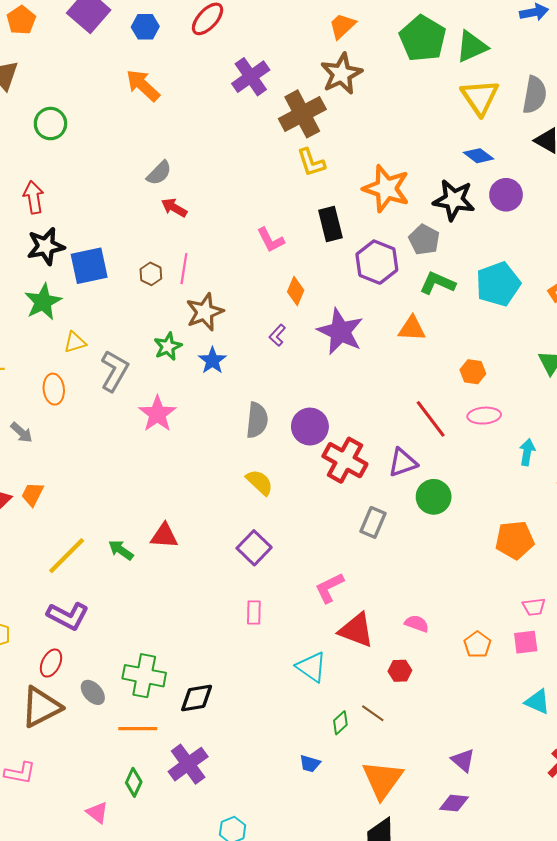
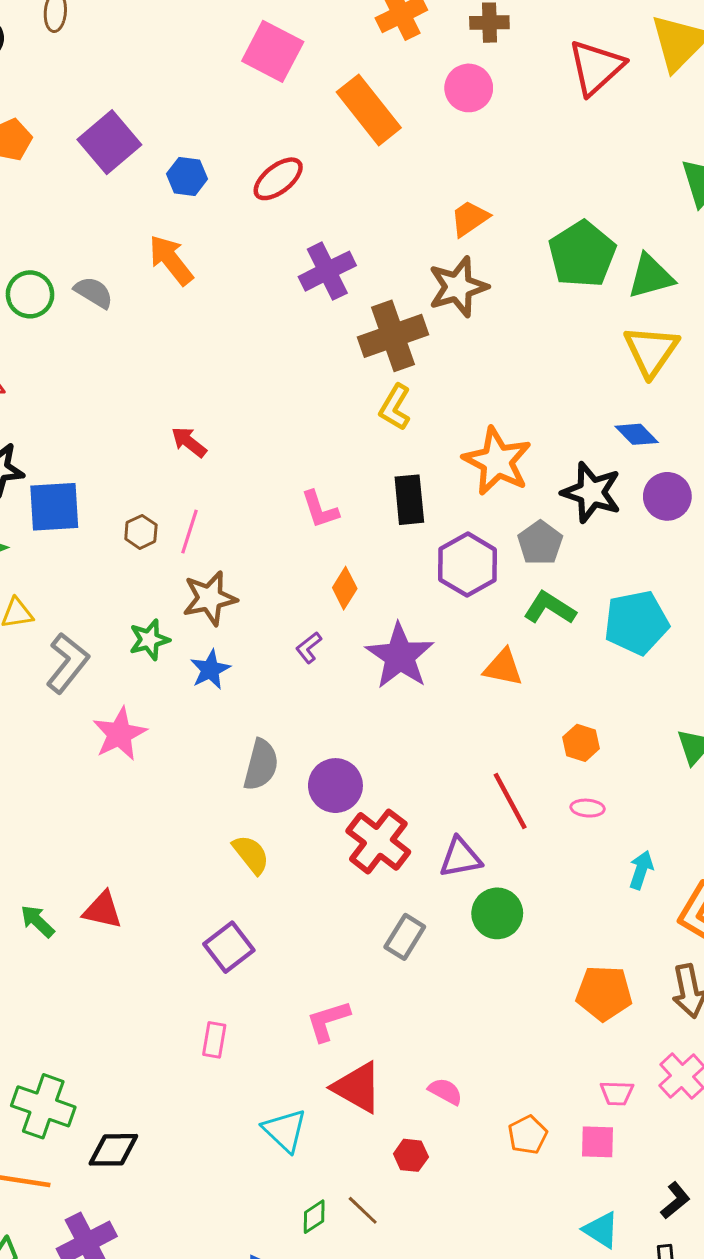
yellow L-shape: (311, 162) -> (395, 407), turned 40
gray semicircle: (159, 173) -> (94, 292), moved, turned -112
pink ellipse: (484, 416) -> (588, 808), size x0.7

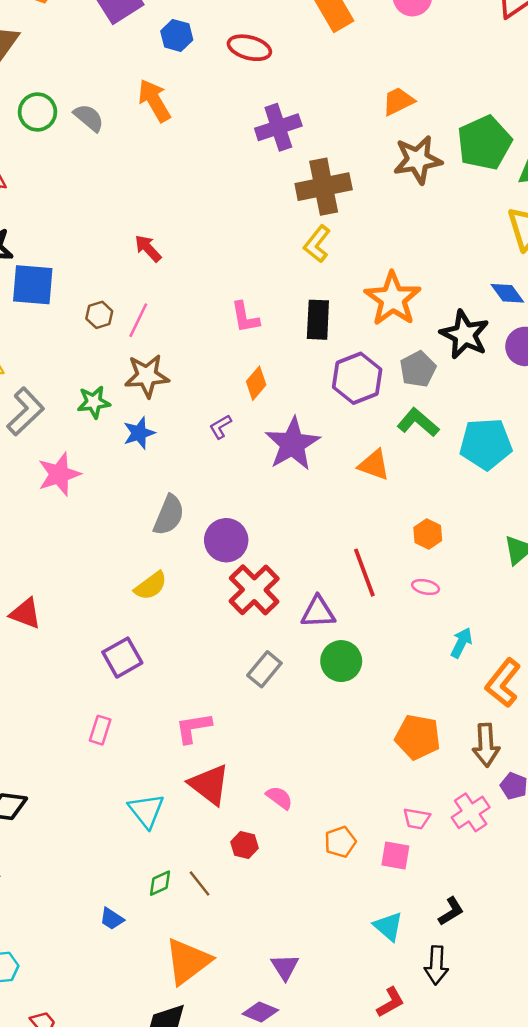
red ellipse: (278, 179) -> (249, 48), turned 45
brown star: (458, 287) -> (418, 160), moved
yellow semicircle: (251, 854) -> (151, 586), turned 84

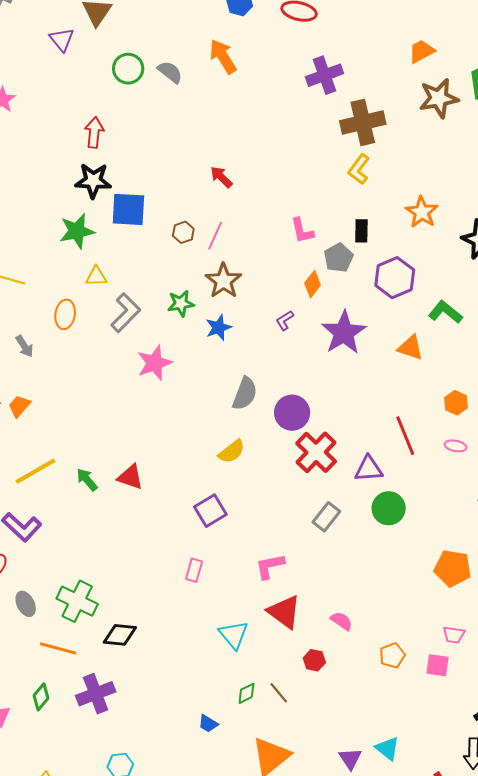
orange star: (393, 299) -> (422, 212), size x0.7
black rectangle: (318, 320) -> (361, 231), size x0.7
gray pentagon: (418, 369) -> (339, 258), moved
brown star: (147, 376) -> (223, 281), turned -30
cyan triangle: (388, 926) -> (387, 748), moved

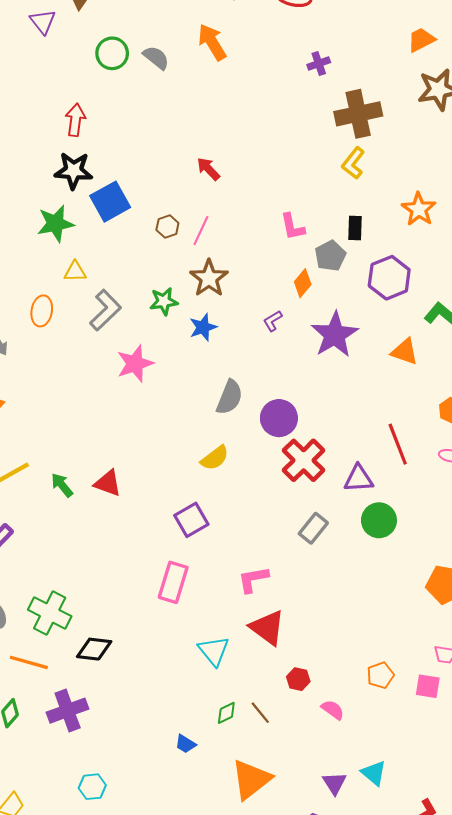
purple cross: (325, 75) -> (319, 63), size x0.6
blue square: (128, 209) -> (110, 202), turned -33
pink rectangle: (194, 570) -> (173, 582), size x1.6
pink semicircle: (342, 621) -> (333, 710), moved

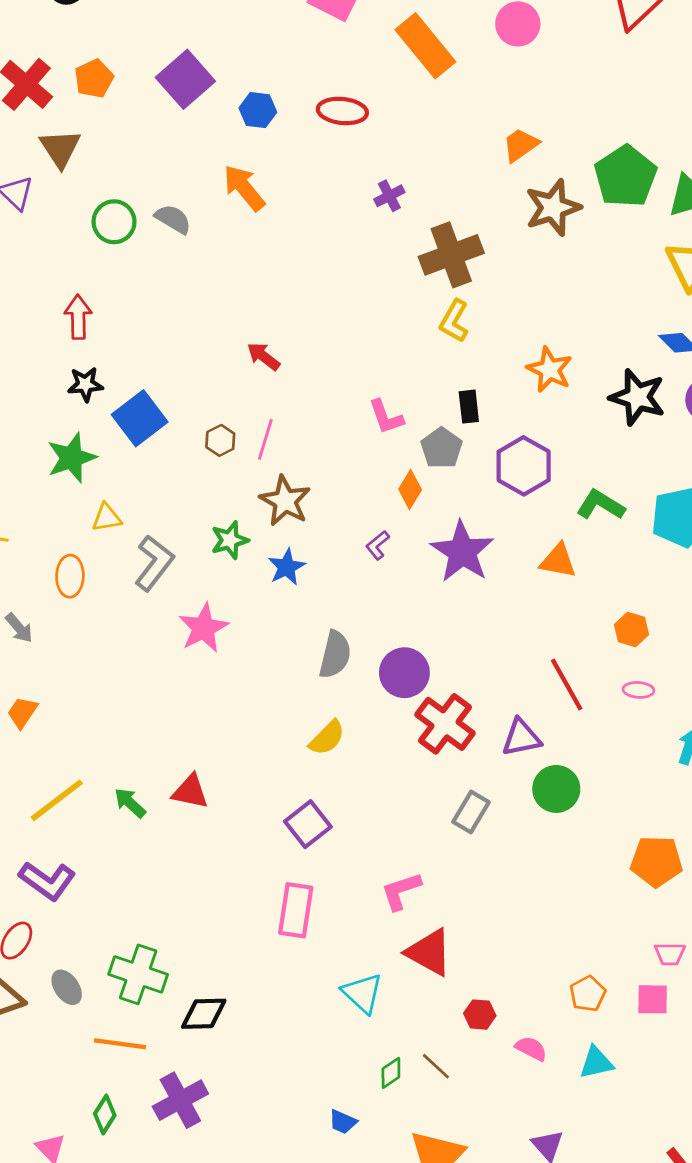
black star: (74, 171) -> (85, 384), size x0.7
cyan triangle: (374, 773) -> (596, 1063), moved, turned -44

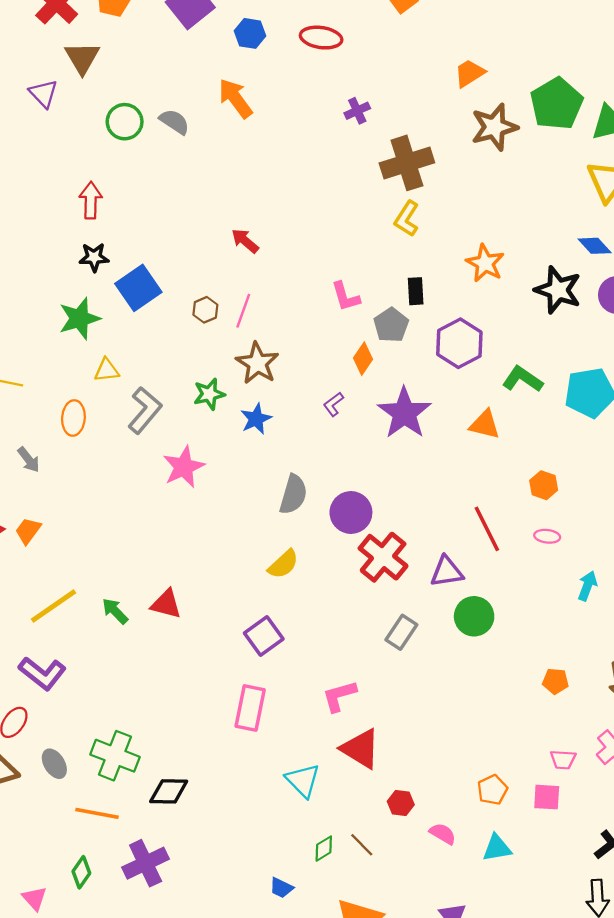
orange pentagon: (656, 861) -> (555, 681), size x0.6

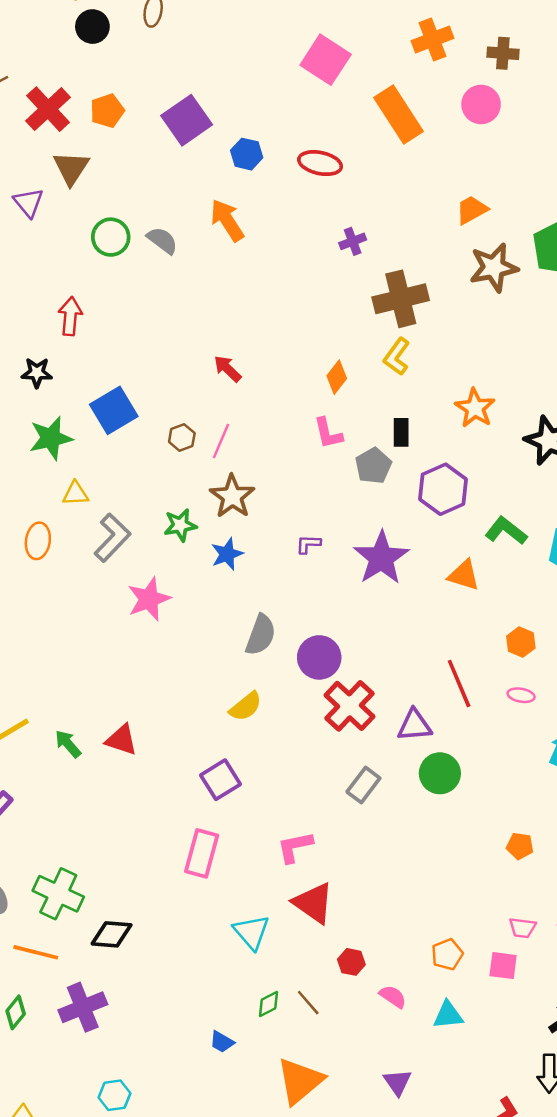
black star: (94, 257) -> (37, 373), moved
orange diamond: (363, 359) -> (337, 377), moved
purple L-shape: (333, 404) -> (308, 544), turned 35

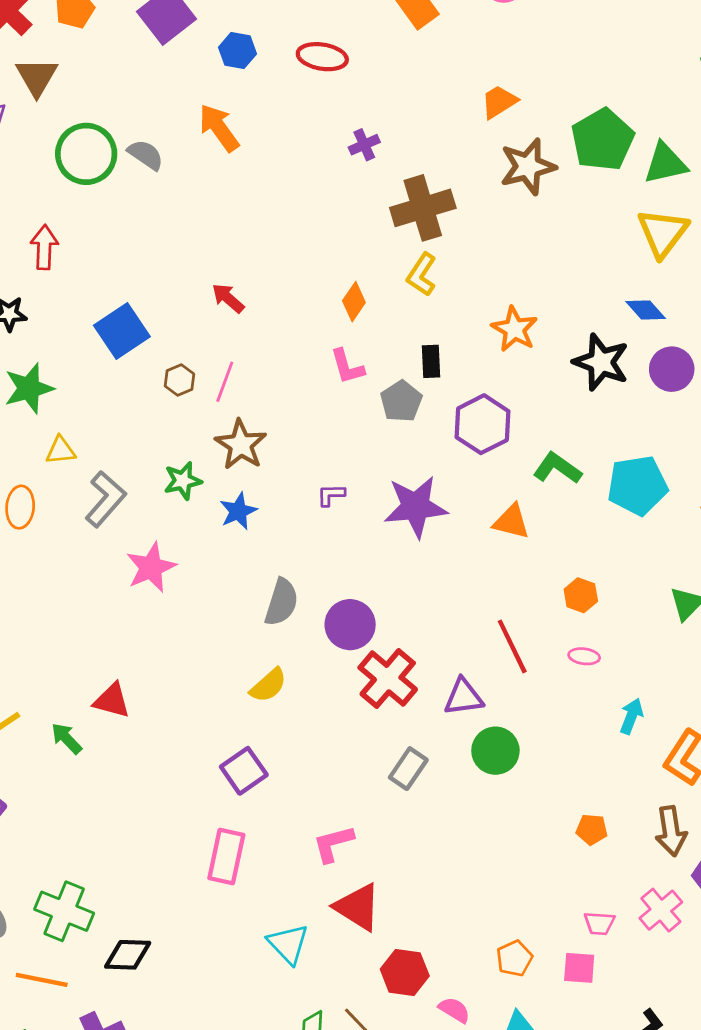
green circle: (111, 237) -> (86, 154), size x1.4
blue square: (114, 410) -> (122, 331), moved
purple star: (381, 558) -> (416, 507), turned 30
red triangle: (121, 740) -> (112, 701), moved
red hexagon: (351, 962) -> (405, 973), size x1.5

